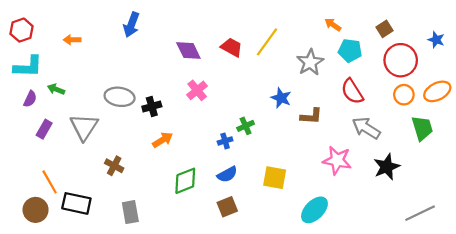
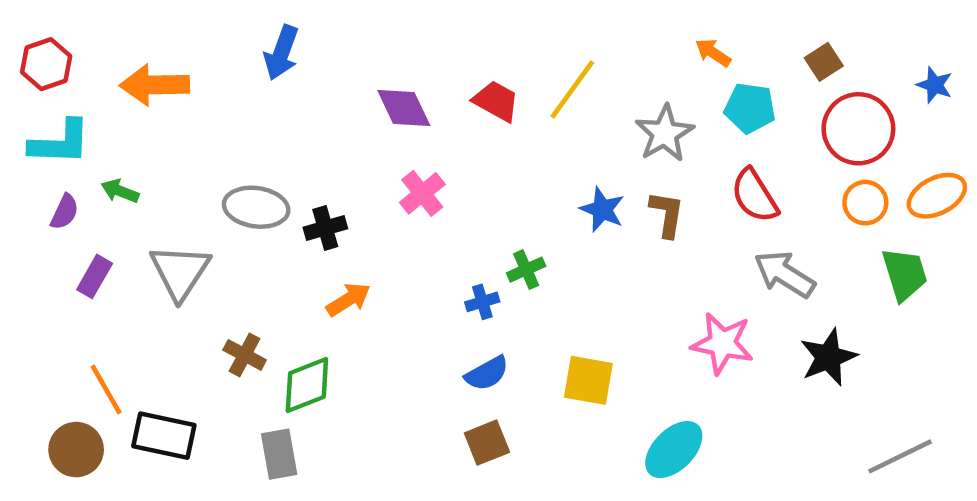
orange arrow: (72, 40) -> (155, 85), size x1.8
brown L-shape: (311, 116) -> (667, 214), moved, turned -85
green diamond: (185, 181) -> (307, 385), moved

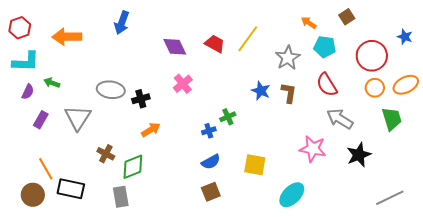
brown square: (824, 62) -> (347, 17), moved

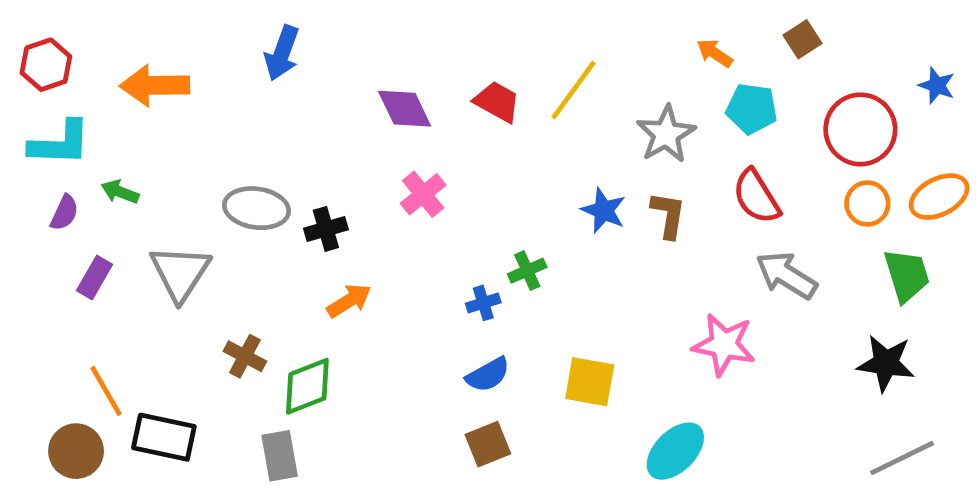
black star: (359, 155) -> (886, 363), moved, turned 30

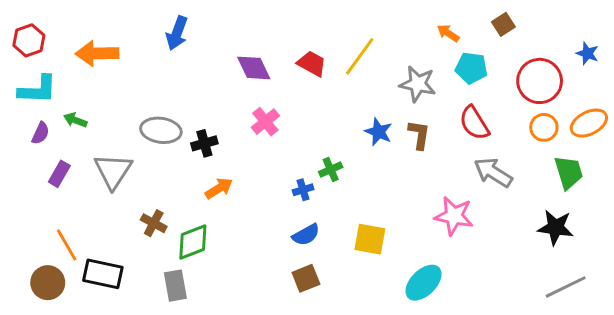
gray star: (666, 134) -> (418, 84), turned -30

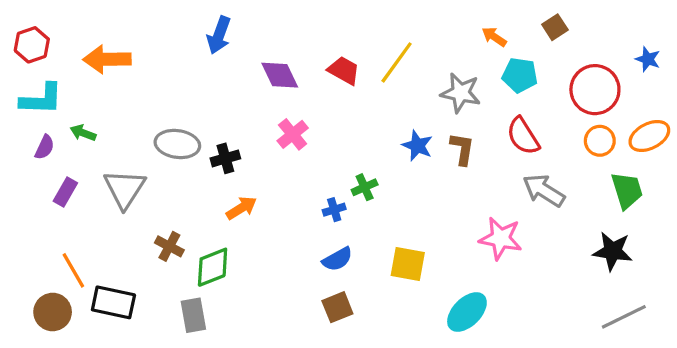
blue arrow: (177, 33) -> (219, 35), moved

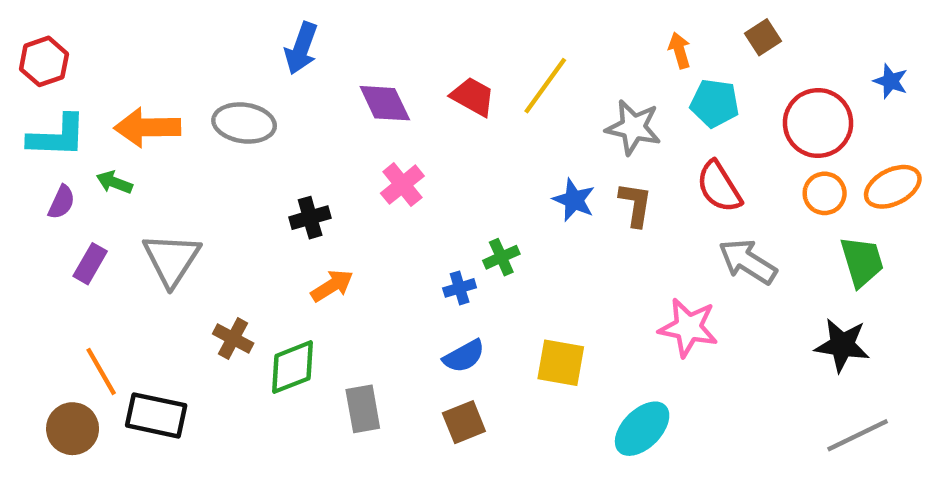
orange arrow: (494, 37) -> (679, 50), turned 40
orange arrow: (107, 59) -> (147, 127), moved
gray ellipse: (177, 144) -> (244, 123), moved
gray rectangle: (193, 315) -> (363, 409), moved

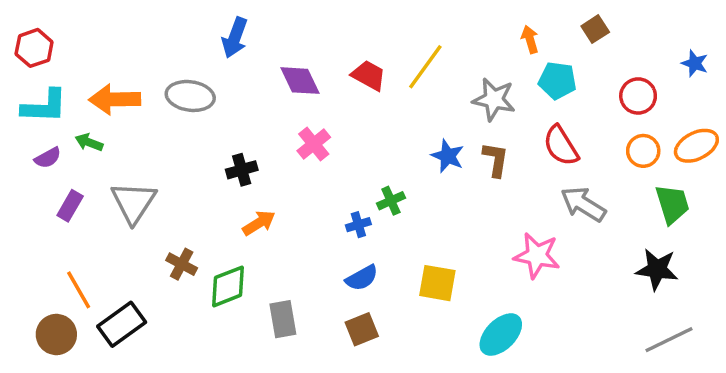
red circle: (818, 123) -> (638, 96), size x0.7
purple semicircle: (62, 202) -> (48, 158), turned 36
black rectangle: (156, 415) -> (122, 324), turned -48

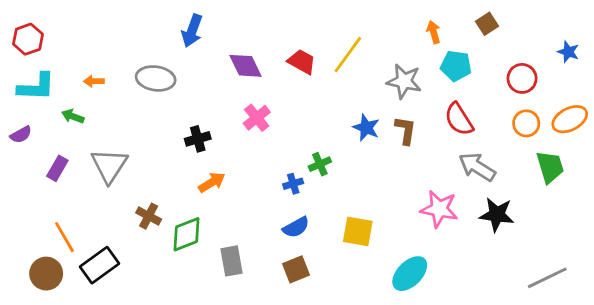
orange arrow: (115, 99) -> (94, 81), size x0.5
purple semicircle: (48, 158) -> (21, 135), moved
black star: (657, 269) -> (497, 215), moved

